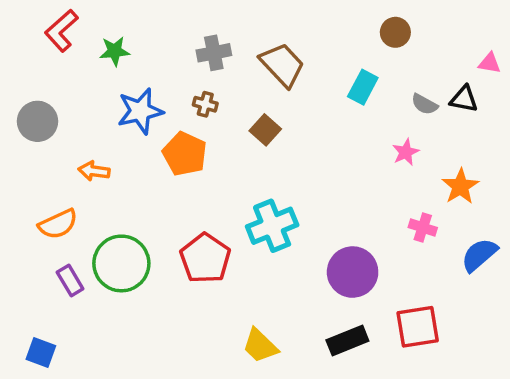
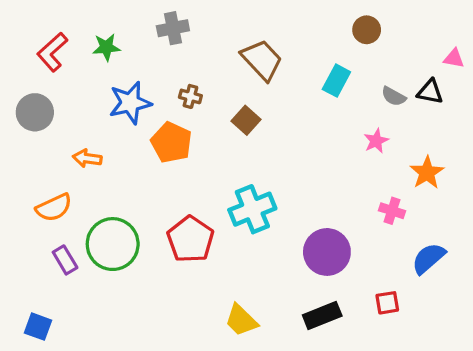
red L-shape: (61, 31) -> (52, 52), moved
gray cross: (214, 53) -> (173, 28), moved
blue semicircle: (479, 255) -> (429, 258), moved
red square: (418, 327) -> (387, 303), size x0.6

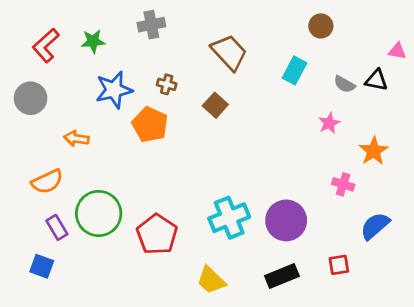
cyan cross: (252, 209) -> (229, 218), moved
red pentagon: (190, 239) -> (157, 234), moved
blue square: (38, 327) -> (42, 266), moved

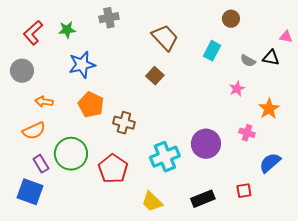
brown cross: (167, 84) -> (124, 123), moved, size x1.5
orange pentagon: (150, 125) -> (91, 105), moved
orange arrow: (76, 138) -> (44, 102), moved
purple circle: (286, 220) -> (206, 144), moved
blue square: (42, 266) -> (30, 192), size x1.5

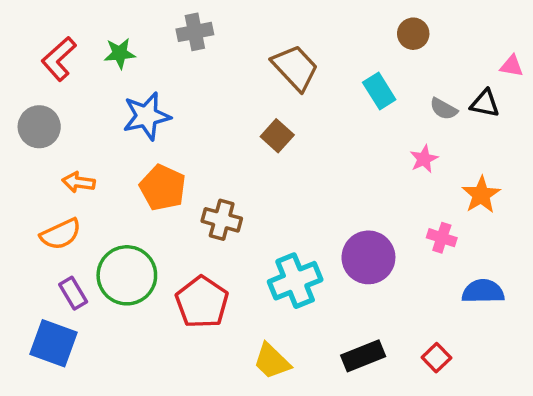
cyan rectangle: (212, 51) -> (379, 91), turned -60
blue semicircle: (270, 163) -> (483, 291), turned 40
red square: (244, 191) -> (436, 358), moved, turned -35

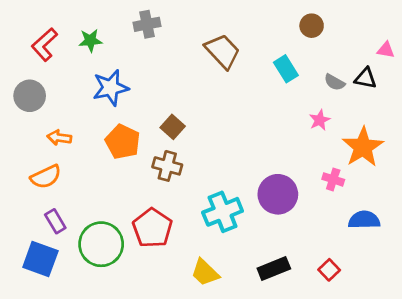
brown square: (277, 136) -> (173, 127), moved
orange star: (481, 195) -> (363, 147), size x1.4
green circle: (127, 275) -> (101, 244), moved

